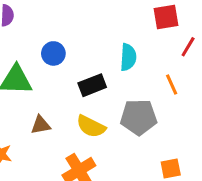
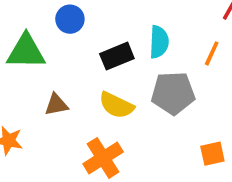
cyan semicircle: (128, 57) -> (159, 42), moved
orange line: (172, 84) -> (212, 53), turned 50

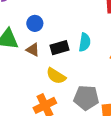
gray pentagon: (173, 93) -> (86, 98), moved
brown triangle: (56, 105) -> (33, 50), moved, turned 32

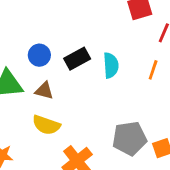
black rectangle: (59, 48) -> (77, 59), moved
yellow semicircle: (56, 76) -> (46, 125), moved

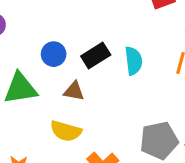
brown triangle: (44, 91) -> (74, 91), moved

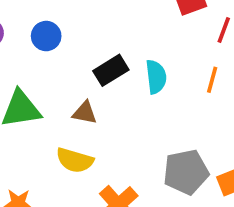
blue circle: (54, 54) -> (46, 36), moved

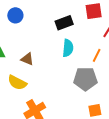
black rectangle: (111, 70) -> (64, 23), moved
gray pentagon: (186, 172) -> (85, 79), moved

